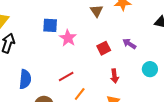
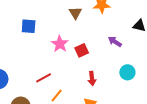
pink star: (68, 38) -> (60, 44), moved
purple arrow: (129, 44) -> (115, 42), moved

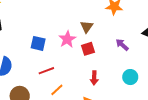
brown triangle: (75, 13) -> (87, 27), moved
blue square: (29, 26) -> (38, 43), moved

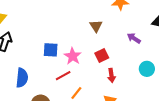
pink star: (67, 39) -> (73, 56), moved
red square: (88, 49) -> (102, 55), moved

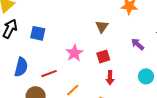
blue square: (51, 50) -> (38, 33), moved
red line: (63, 76) -> (49, 74), moved

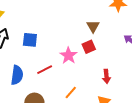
red square: (103, 57) -> (89, 47), moved
red line: (49, 74) -> (45, 70), moved

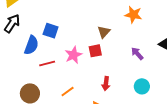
blue square: (30, 40) -> (51, 31), moved
blue semicircle: (17, 75) -> (31, 45), moved

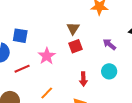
red square: (95, 51) -> (75, 46), moved
cyan circle: (142, 86) -> (109, 71), moved

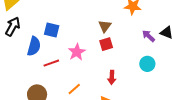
purple arrow: (109, 44) -> (148, 36), moved
cyan circle: (109, 71) -> (147, 64), moved

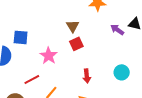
red line: (51, 63) -> (32, 80), moved
cyan circle: (147, 64) -> (122, 72), moved

